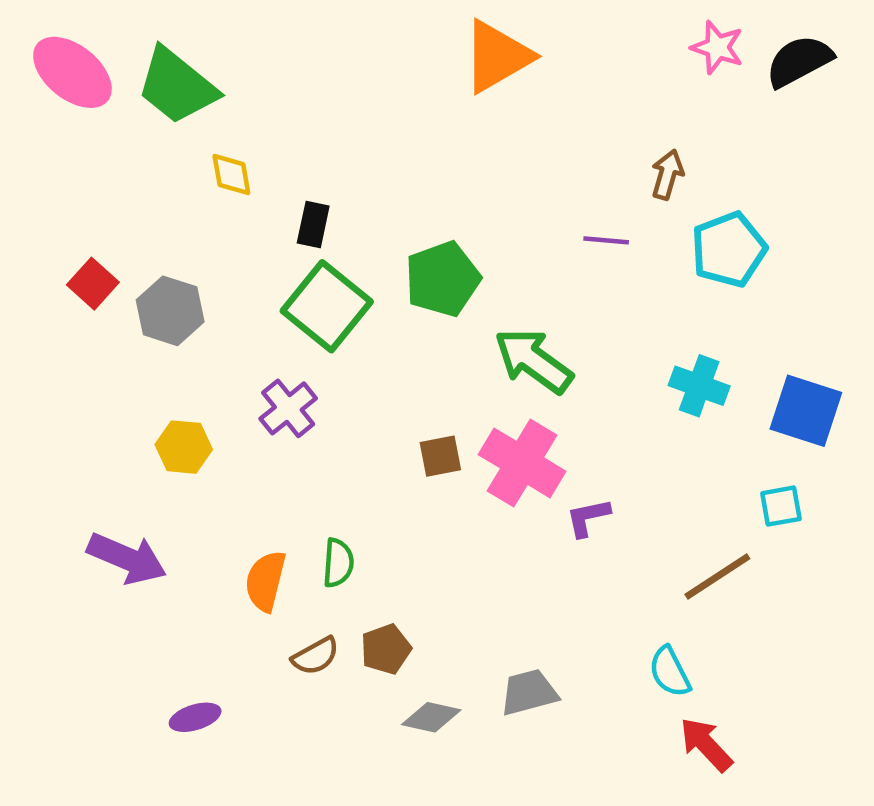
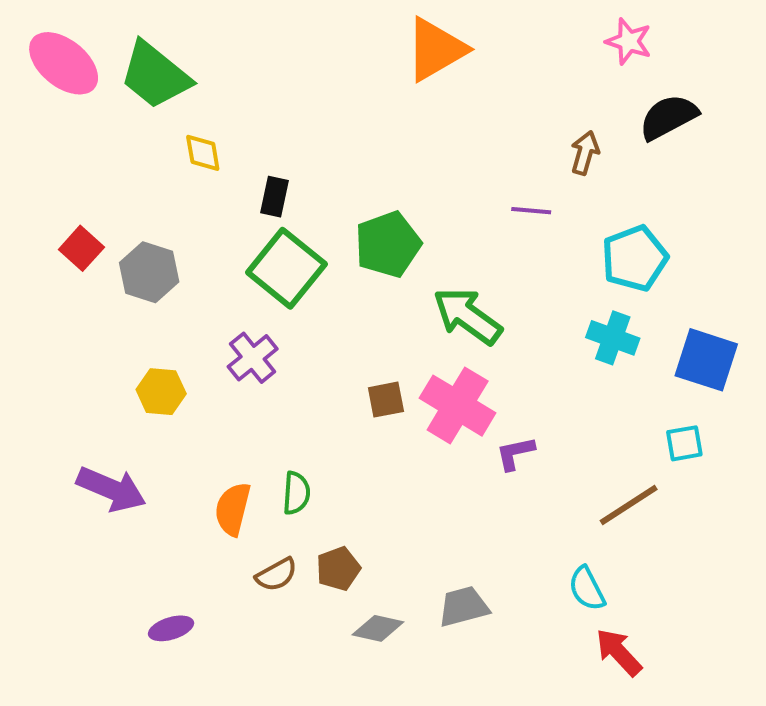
black semicircle: (799, 61) -> (668, 117), moved
cyan pentagon: (729, 249) -> (635, 258), moved

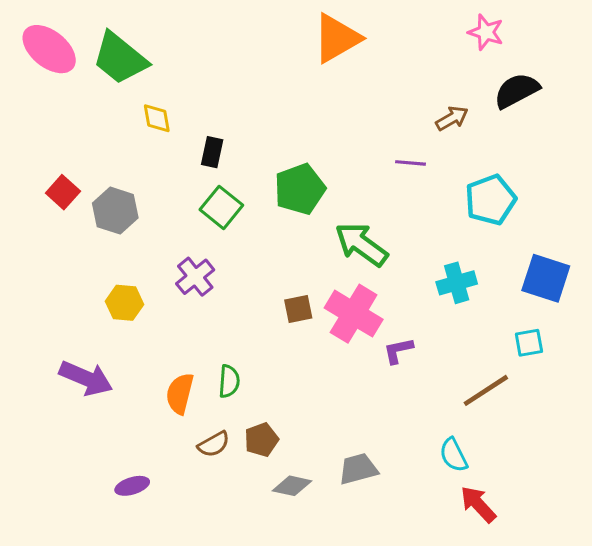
brown arrow: (585, 153) -> (452, 118), turned 44
green square: (286, 268) -> (221, 207), size x0.7
cyan cross: (613, 338) -> (457, 283), moved, turned -36

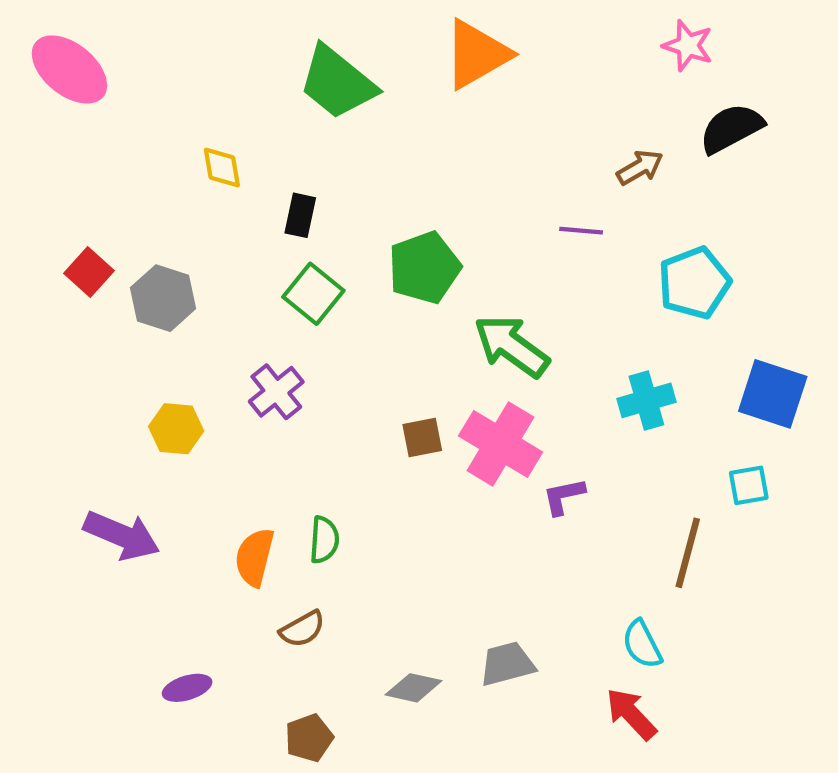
green trapezoid: (120, 58) -> (337, 83), moved
brown line: (486, 390) -> (688, 553), turned -42
brown pentagon: (261, 440) -> (309, 738), moved
red arrow: (478, 504) -> (631, 714), moved

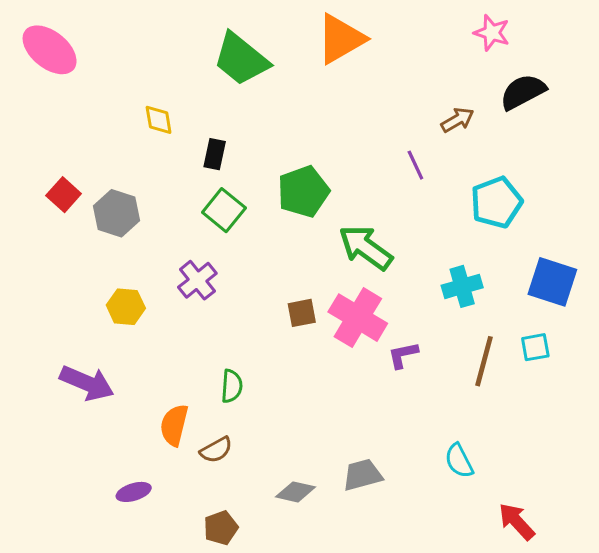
purple line: (581, 231) -> (415, 165), turned 60
brown line: (688, 553) -> (484, 361), moved
orange semicircle: (255, 557) -> (174, 425), moved
red arrow: (631, 714) -> (517, 522), moved

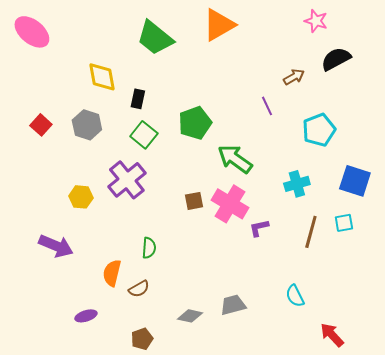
yellow diamond: (159, 120) -> (102, 77), size x1.5
gray hexagon: (117, 213) -> (87, 125), moved
purple cross: (197, 280) -> (127, 180), size x1.5

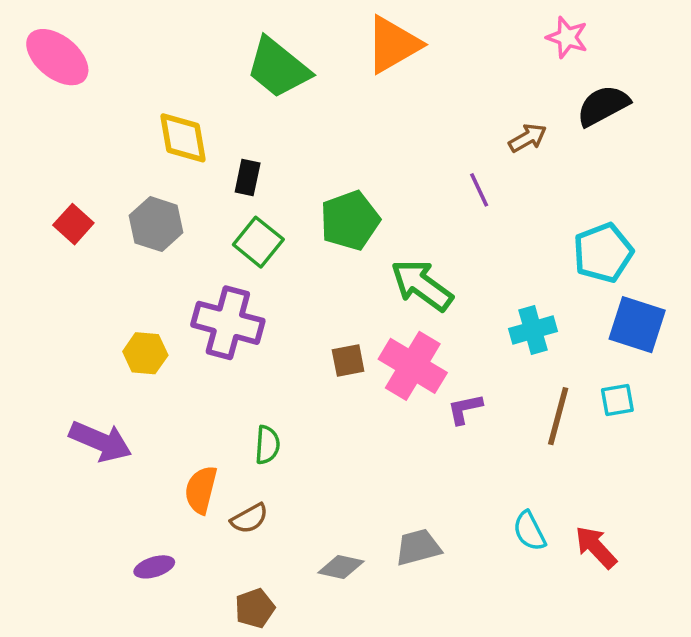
cyan pentagon: (319, 130) -> (603, 253), moved
purple cross: (127, 180) -> (228, 323), turned -36
red arrow: (332, 335) -> (596, 547), moved

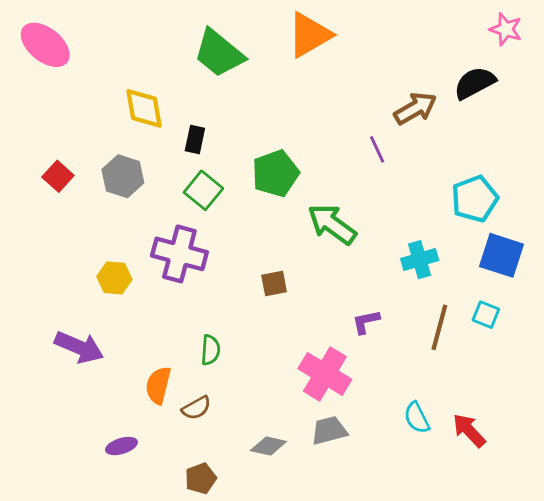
pink star: (567, 37) -> (506, 29), moved
brown arrow: (528, 138) -> (415, 108), size x1.4
pink cross: (413, 366) -> (325, 374), moved
cyan square: (617, 400) -> (486, 315), turned 32

